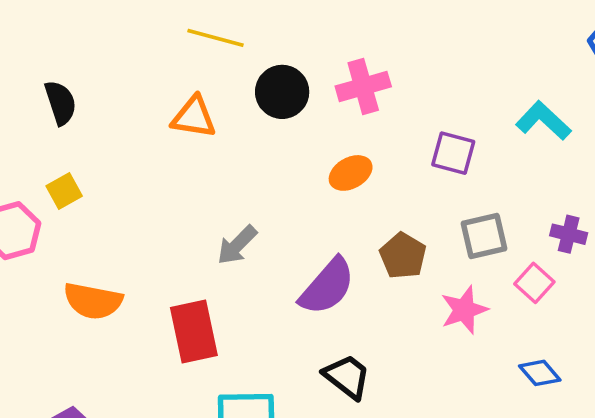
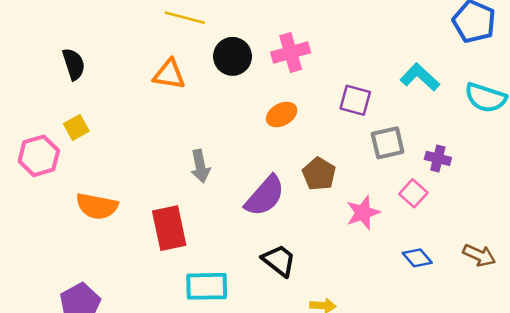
gray square: (484, 236) -> (388, 143), moved
gray arrow: (237, 245) -> (200, 166), turned -56

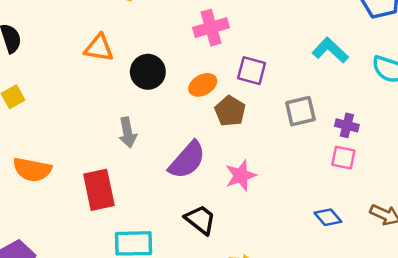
black circle: (233, 56) -> (148, 72), moved
purple square: (355, 100) -> (252, 71), moved
brown pentagon: (319, 174) -> (230, 111), moved
pink square: (413, 193) -> (343, 158), moved, turned -30
pink star: (363, 213) -> (241, 175), moved

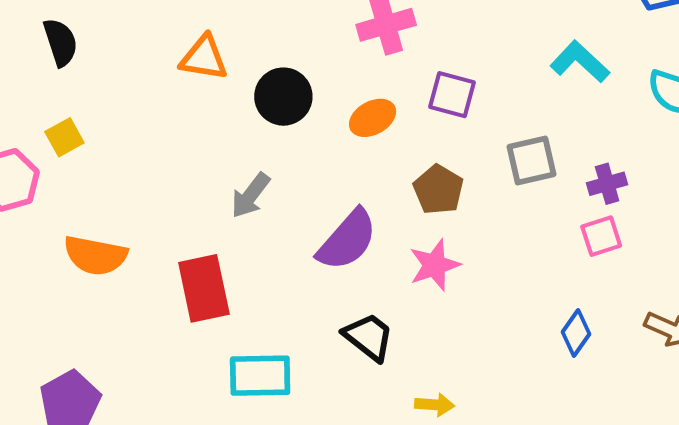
brown pentagon: (230, 111) -> (438, 190), moved
purple cross: (347, 125) -> (607, 184), turned -30
gray arrow: (128, 133) -> (250, 195), turned 48
pink square: (343, 158) -> (601, 236), turned -30
blue diamond: (328, 217) -> (576, 333), turned 76

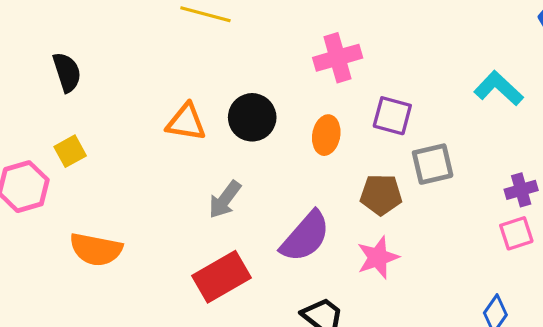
orange triangle: (204, 58) -> (186, 122), moved
orange ellipse: (373, 118) -> (326, 135), turned -51
gray square: (531, 161) -> (433, 164), moved
brown pentagon: (438, 190) -> (381, 195), turned -30
red rectangle: (204, 288) -> (222, 277), moved, turned 72

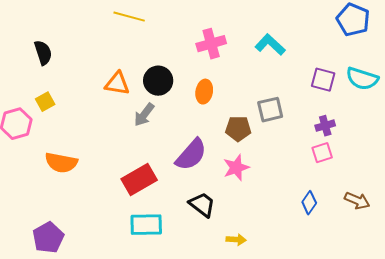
cyan L-shape: (499, 88) -> (270, 45), moved
purple square: (392, 116) -> (323, 80), moved
gray arrow: (225, 200) -> (144, 115), moved

